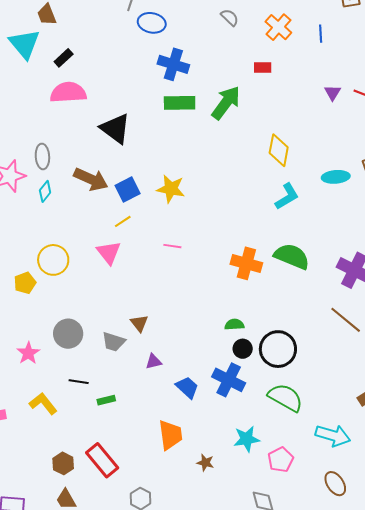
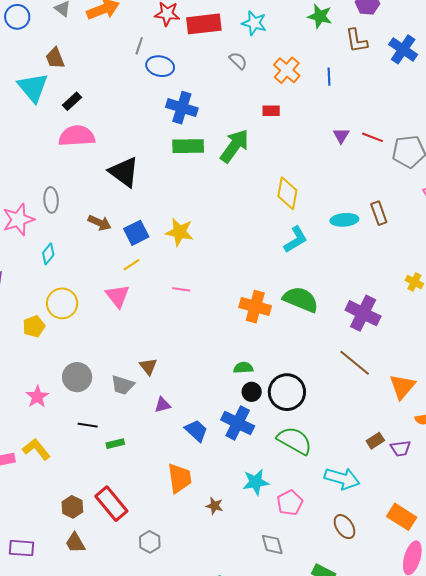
brown arrow: (91, 179) -> (100, 223), size x0.7
cyan diamond: (45, 191) -> (48, 254), moved
yellow L-shape: (43, 404) -> (36, 449), moved

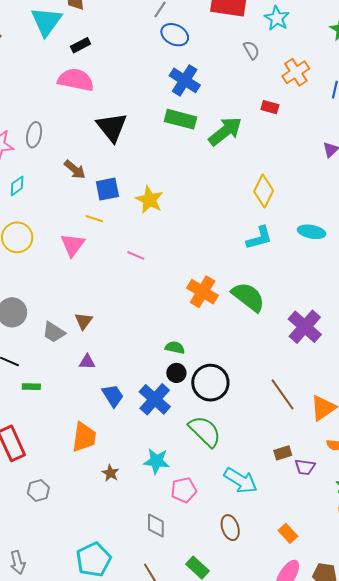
yellow line: (131, 265) -> (94, 219), turned 36
brown line: (355, 363) -> (283, 394), moved
orange rectangle: (402, 517) -> (288, 533), size x0.7

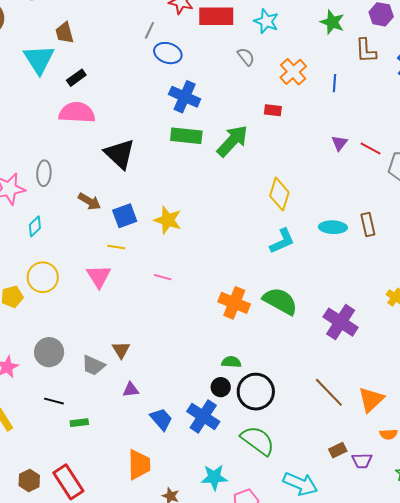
green semicircle: (175, 348) -> (231, 362), moved

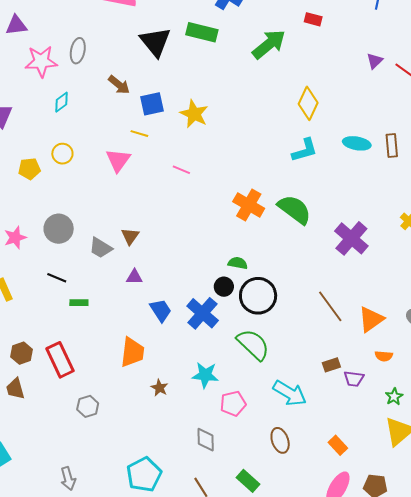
green rectangle: (186, 136) -> (202, 32), moved
yellow circle: (43, 277) -> (62, 154), size x0.7

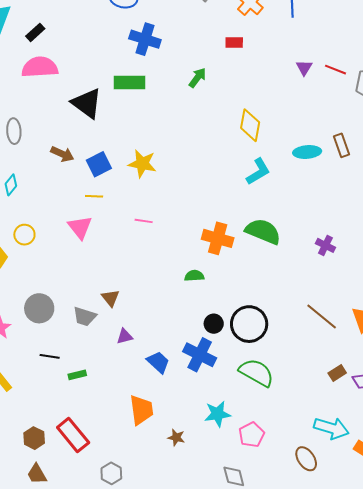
green arrow: (269, 44) -> (197, 78), size x0.6
purple cross: (351, 238) -> (325, 245), size x0.6
green semicircle: (238, 263) -> (194, 276), moved
cyan arrow: (290, 393) -> (331, 428), moved

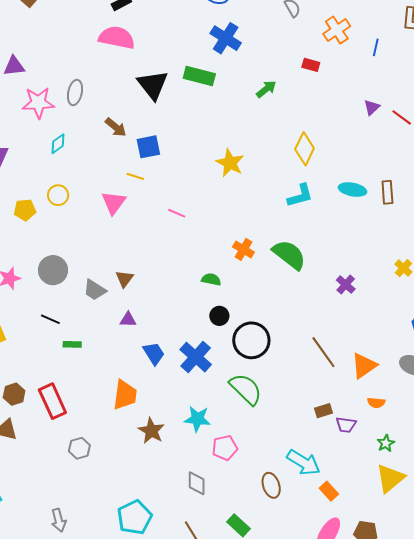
yellow star: (142, 164) -> (230, 163), moved
orange cross: (218, 238) -> (243, 249), size x0.7
black circle: (214, 324) -> (219, 316), moved
brown star: (176, 438) -> (151, 431), size x1.5

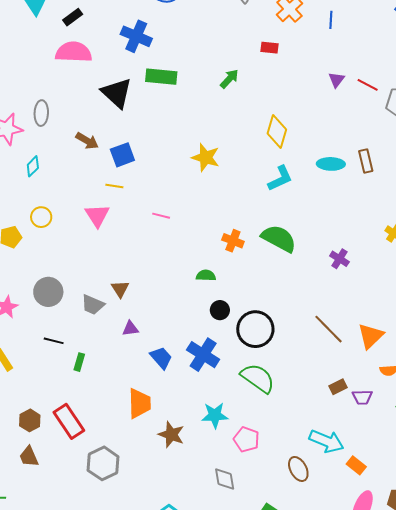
blue cross: (226, 38) -> (136, 36), moved
green rectangle: (72, 344) -> (79, 362), turned -66
gray hexagon: (79, 448) -> (103, 463), size x1.5
pink pentagon: (225, 448) -> (246, 439), turned -30

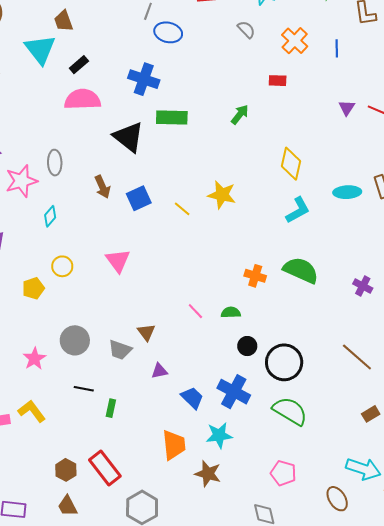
brown arrow: (87, 141) -> (102, 187), turned 40
yellow line: (114, 186) -> (182, 209), moved, turned 36
pink line: (161, 216) -> (195, 311), moved, turned 36
cyan star: (215, 415) -> (219, 435), moved

